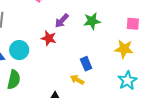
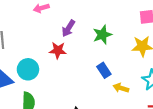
green star: (92, 21) -> (102, 35), moved
yellow arrow: (77, 80) -> (121, 88), moved

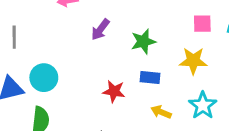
red star: (58, 50) -> (114, 91), moved
blue rectangle: (104, 70) -> (150, 77), moved, turned -56

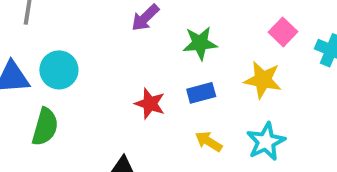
pink square: (202, 24) -> (283, 32), turned 36
blue rectangle: (150, 77) -> (201, 93), turned -30

